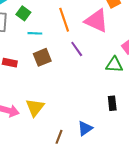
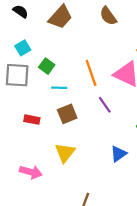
yellow triangle: (35, 108) -> (65, 153), moved
blue triangle: (85, 128) -> (118, 154), moved

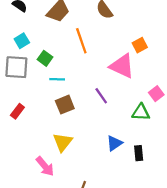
orange line: (91, 73) -> (81, 41), moved
red rectangle: (32, 120) -> (17, 111), moved, turned -64
pink arrow: (31, 172) -> (45, 166), moved, turned 35

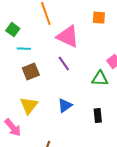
orange square: (140, 45) -> (99, 18), turned 32
pink triangle: (122, 66) -> (68, 37), moved
blue triangle: (114, 143) -> (65, 106), moved

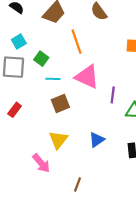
pink triangle: (68, 37) -> (87, 77), moved
purple line: (64, 64) -> (113, 95), moved, turned 42

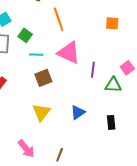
pink arrow: (41, 163) -> (26, 149), moved

